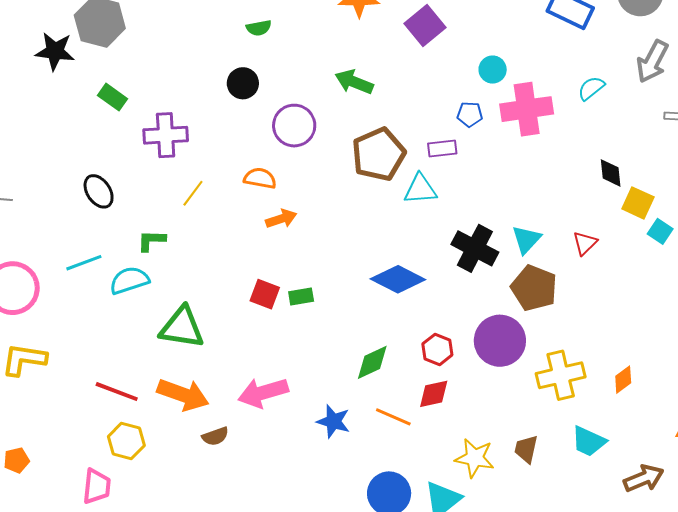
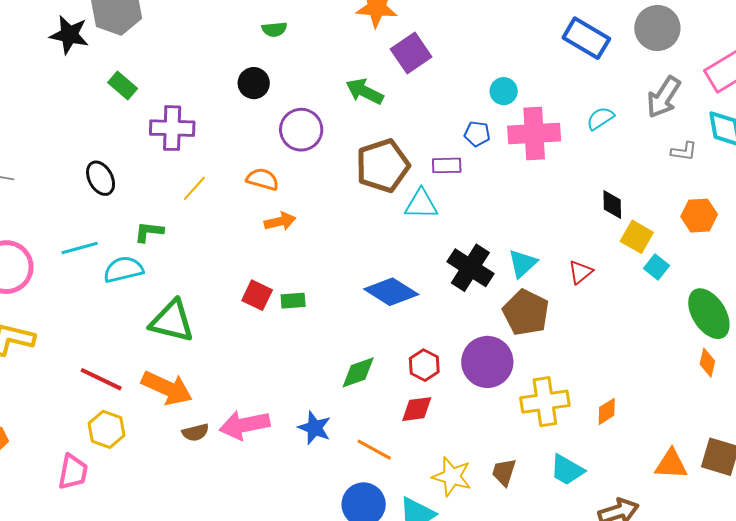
purple square: (425, 25) -> (411, 53), moved
pink arrow: (263, 393) -> (245, 425), moved
orange line: (393, 417) -> (374, 450), moved

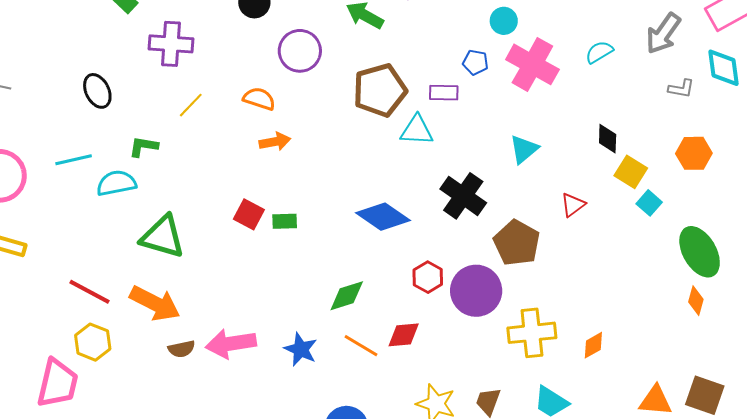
pink cross: (534, 134) -> (532, 64), turned 30
cyan triangle: (523, 263) -> (524, 149), moved
red hexagon: (424, 365) -> (428, 277), moved
orange line: (374, 450) -> (361, 346), moved
pink trapezoid: (73, 472) -> (57, 383), size x1.4

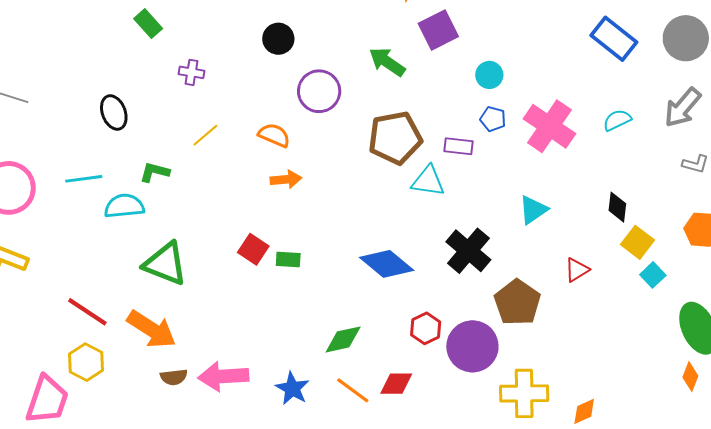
cyan circle: (504, 21) -> (489, 75), moved
purple cross: (171, 44) -> (191, 72), size x0.6

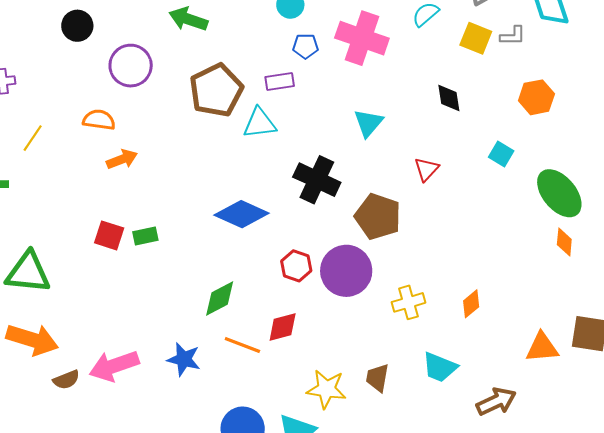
yellow square: (637, 242) -> (476, 38), moved
yellow cross: (524, 393) -> (409, 302), size x0.7

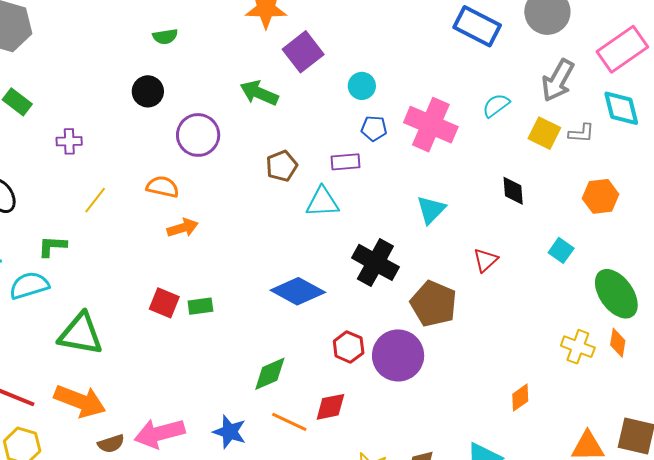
brown pentagon: (216, 90) -> (282, 166), size x0.6
yellow cross: (409, 302) -> (578, 347), moved, turned 32

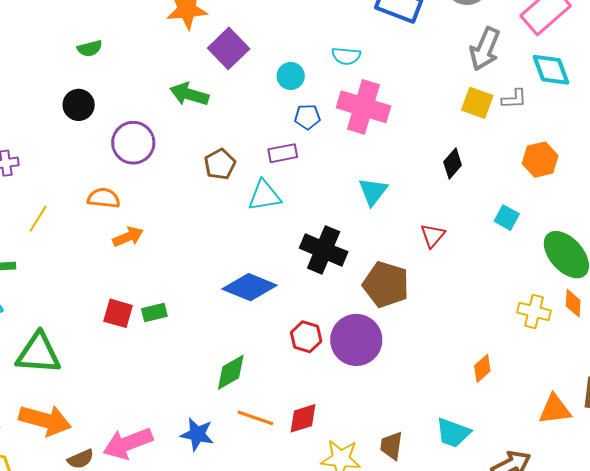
cyan semicircle: (496, 105) -> (346, 56), moved, turned -132
black diamond: (513, 191) -> (453, 163), turned 52
red diamond: (330, 407) -> (303, 418), moved

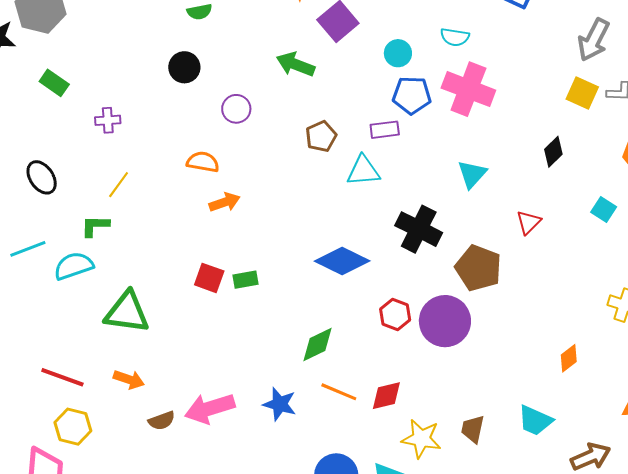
blue pentagon: (307, 117) -> (412, 95), size x1.5
purple circle: (133, 143) -> (236, 109), size x0.7
yellow line: (38, 219) -> (119, 185), moved
orange arrow: (45, 420) -> (129, 379), size x0.6

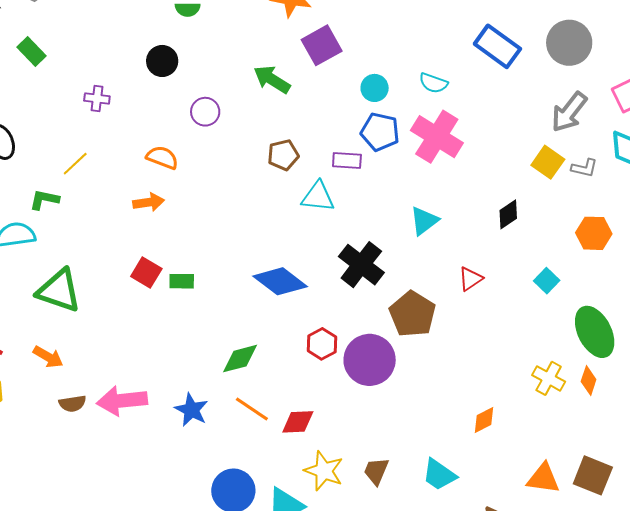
purple cross: (108, 120) -> (97, 98), moved
orange arrow: (225, 202) -> (149, 202), moved

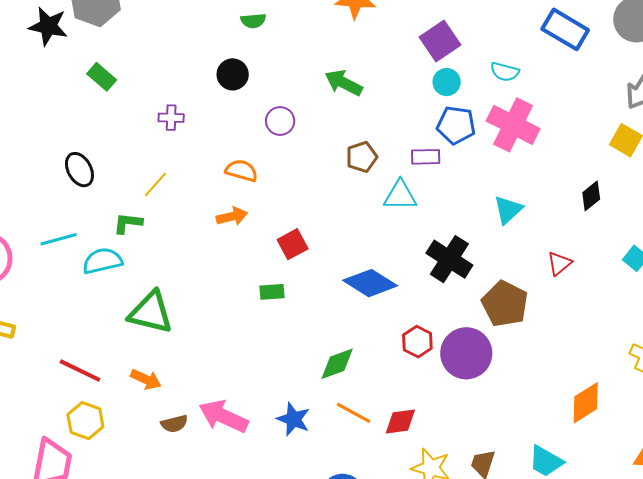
purple square: (322, 45) -> (440, 41), moved
red square: (146, 272) -> (293, 244), moved, turned 36
pink arrow: (122, 401) -> (223, 416), turned 36
orange diamond: (484, 420) -> (586, 403), size x1.5

